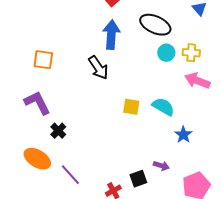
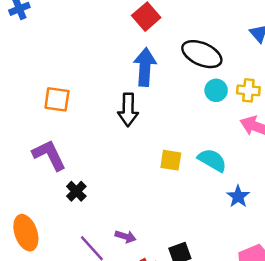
black arrow: (98, 68) -> (128, 110), turned 35
orange ellipse: (37, 159) -> (26, 233), moved, turned 40
purple arrow: (161, 166) -> (126, 237), moved

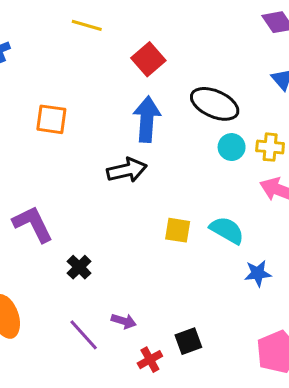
orange square: (57, 99) -> (51, 119), moved
black arrow: (128, 110) -> (127, 170), turned -104
black cross: (76, 191) -> (79, 267), moved
blue star: (238, 196) -> (258, 273), turned 30

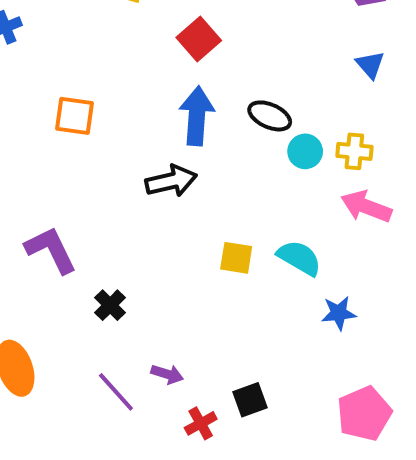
black ellipse: (215, 104) -> (270, 116), moved, size x0.7

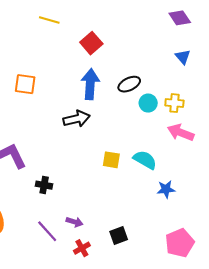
black ellipse: (270, 116) -> (129, 84), turned -50
black cross: (110, 305) -> (44, 185), turned -35
red cross: (201, 423) -> (82, 248), moved

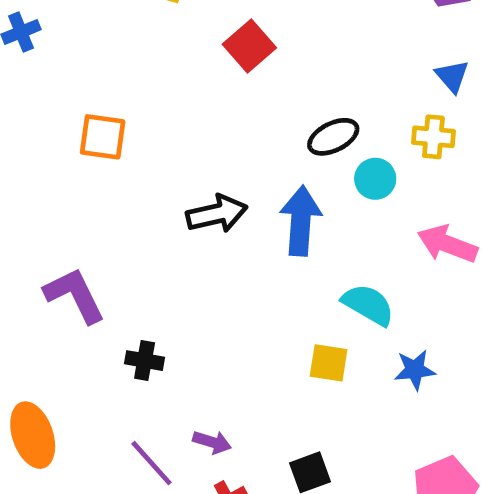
blue arrow: (90, 84) -> (301, 221), moved
yellow cross: (174, 103) -> (433, 137), moved
yellow square: (111, 160) -> (329, 363), moved

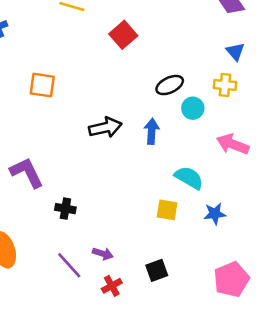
blue arrow: (301, 221) -> (152, 131), size x0.7

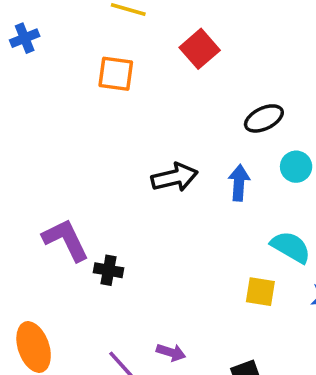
orange square: (42, 85) -> (116, 74), moved
cyan circle: (193, 108) -> (296, 167), moved
black cross: (65, 209) -> (109, 270), moved

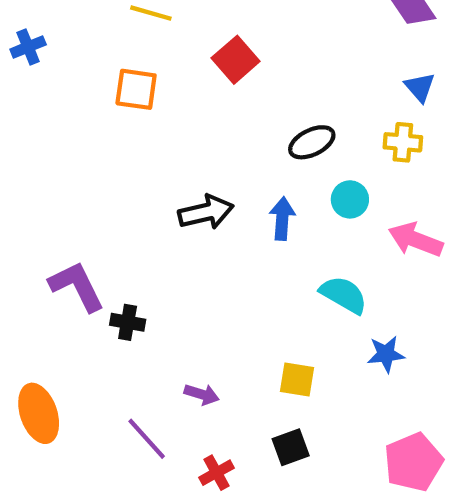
yellow square: (260, 292) -> (297, 379), moved
purple arrow: (171, 352) -> (202, 394), moved

